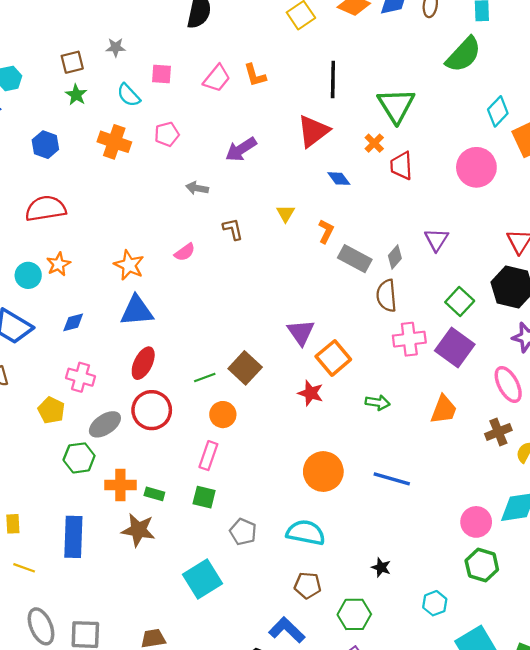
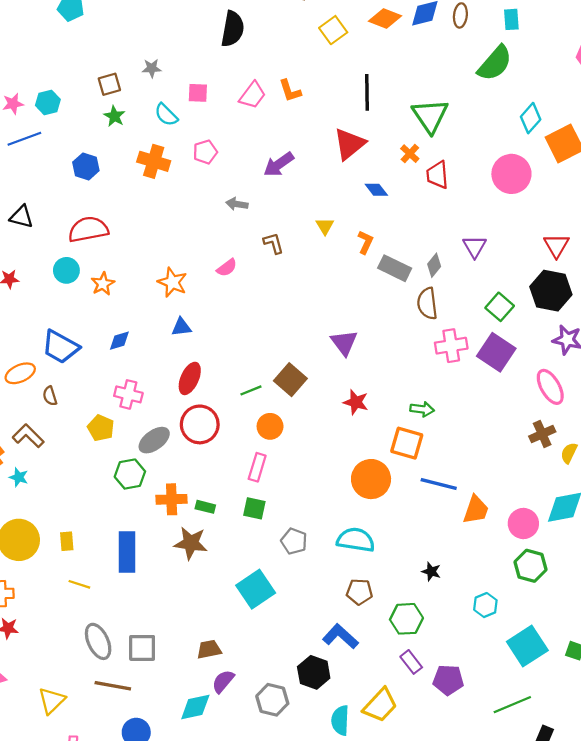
cyan circle: (28, 275) -> (66, 270), moved
blue triangle: (137, 311) -> (181, 327), size x0.6
orange square: (333, 358) -> (407, 443), moved, turned -32
orange trapezoid: (444, 410) -> (476, 510), moved

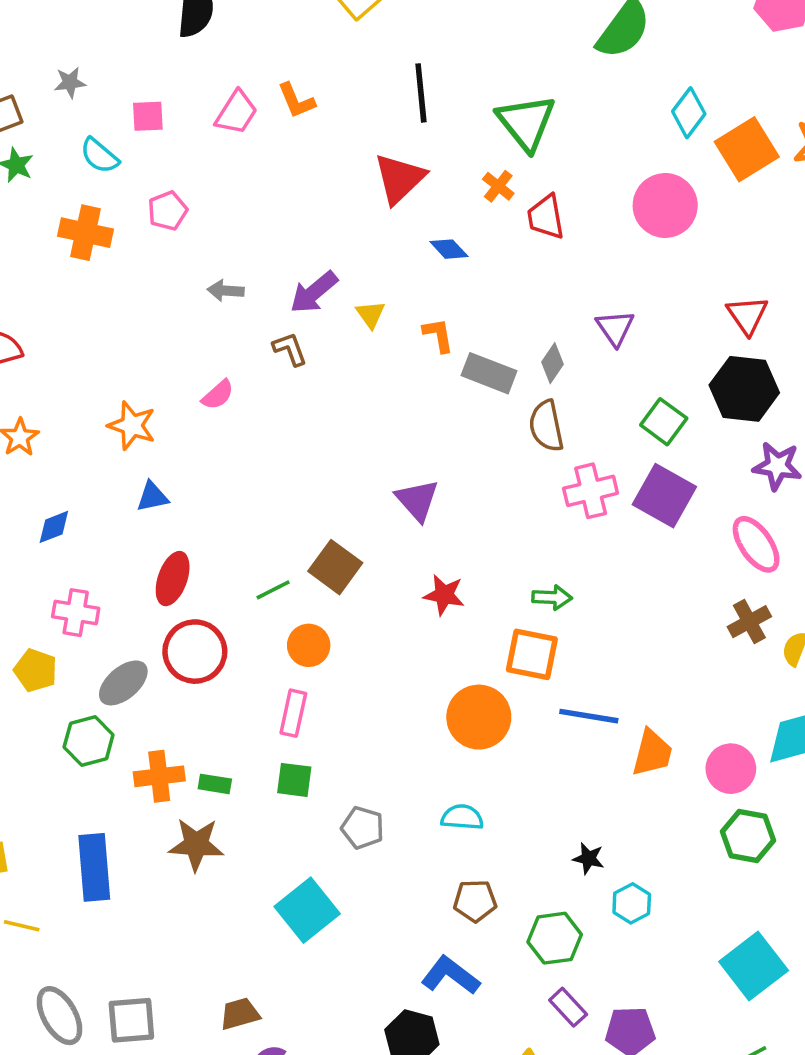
purple arrow: (279, 164) -> (314, 292), moved
orange L-shape: (365, 242) -> (438, 335), turned -30
cyan semicircle: (356, 540) -> (462, 817), size x0.7
cyan hexagon: (485, 605) -> (632, 903), moved

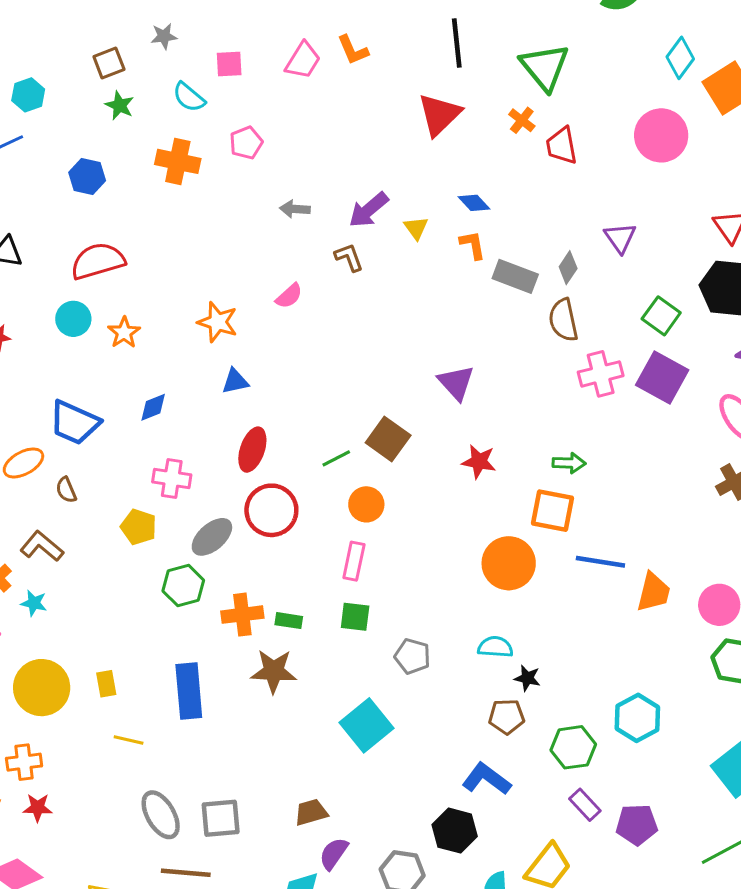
blue diamond: (449, 249) -> (474, 203), moved
black star: (588, 858) -> (527, 678), moved
cyan hexagon: (632, 903) -> (637, 718), size x1.4

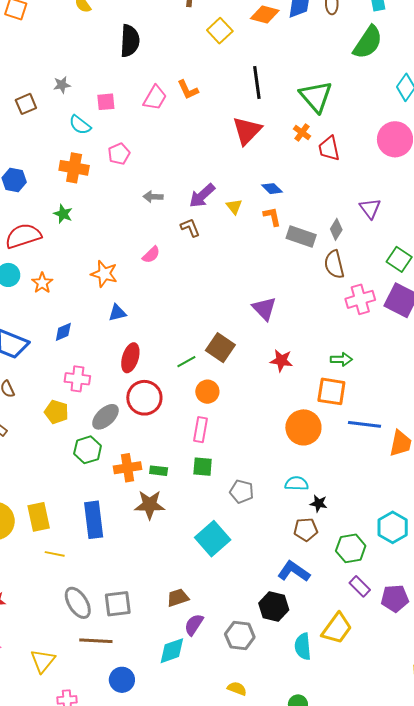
green star: (120, 105) -> (63, 214), moved
yellow rectangle: (106, 684) -> (39, 517), size x1.6

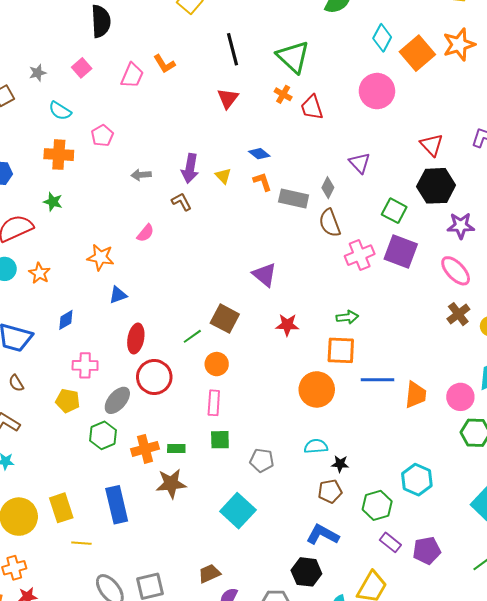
pink square: (106, 102) -> (82, 68), moved, turned -30
red triangle: (247, 131) -> (228, 98), size x0.7
purple arrow: (202, 196) -> (190, 168), turned -32

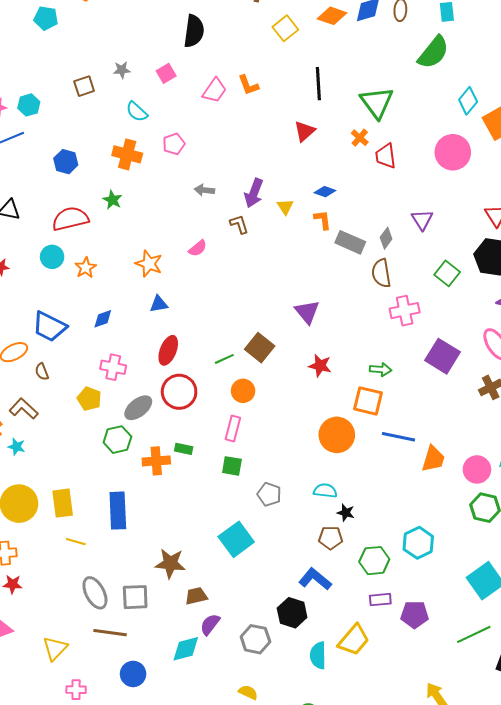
blue diamond: (259, 154) -> (325, 192), turned -30
purple square: (401, 252) -> (442, 356), moved
green rectangle: (176, 449) -> (184, 449), moved
brown star: (171, 484) -> (170, 563), moved
purple rectangle: (390, 542) -> (380, 600), turned -55

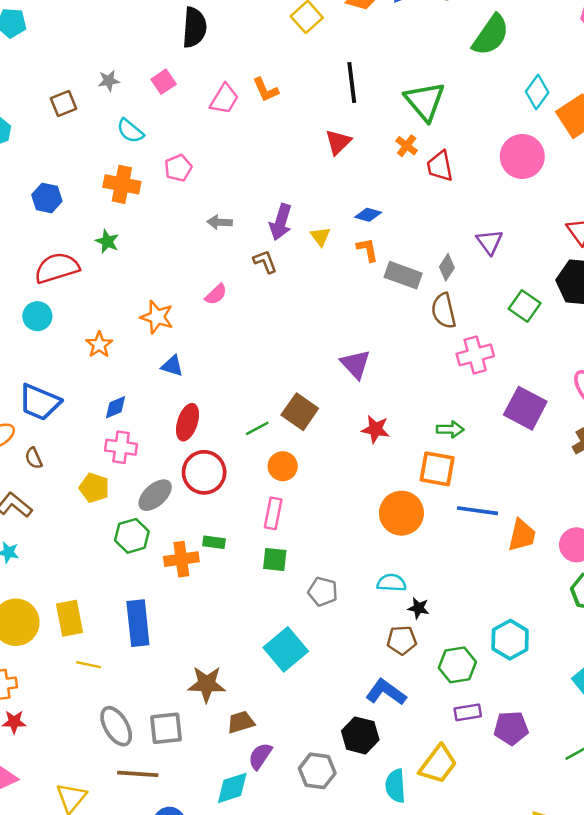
orange star: (86, 268) -> (99, 345), moved
blue triangle: (159, 304) -> (172, 366), turned 30
blue diamond: (103, 319) -> (116, 407), moved

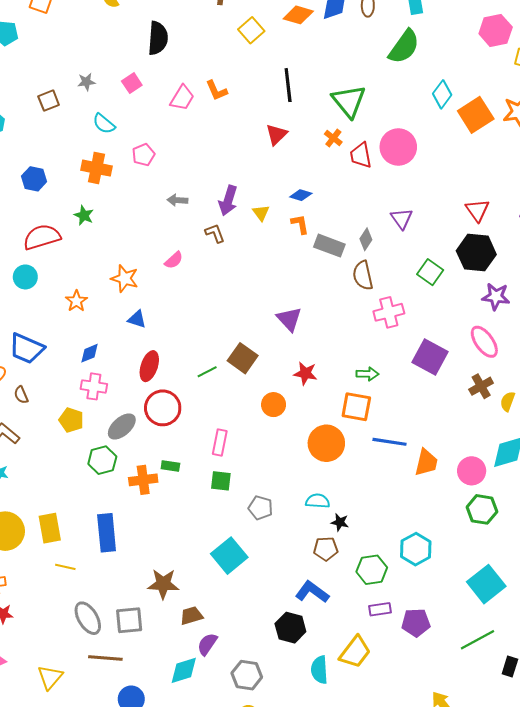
pink circle: (522, 156) -> (398, 147), moved
orange circle: (283, 466) -> (274, 405), moved
gray hexagon: (317, 771) -> (247, 675), moved

